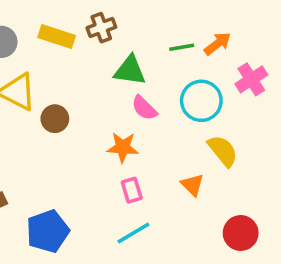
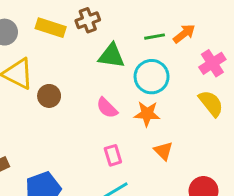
cyan circle: (201, 101) -> (152, 77), moved
pink semicircle: (144, 108) -> (107, 108), moved
orange star: (123, 147) -> (147, 114), moved
yellow semicircle: (223, 151) -> (211, 103), moved

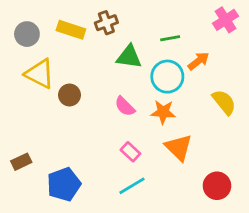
orange arrow: (184, 34) -> (199, 61), moved
pink cross: (212, 63) -> (225, 20), moved
orange triangle: (163, 151) -> (179, 147), size x1.5
pink rectangle: (113, 155) -> (130, 152), turned -30

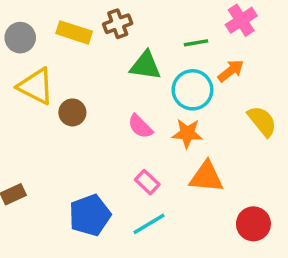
pink cross: (225, 20) -> (241, 20), moved
orange triangle: (179, 147) -> (206, 177), turned -40
blue pentagon: (64, 184) -> (90, 215), moved

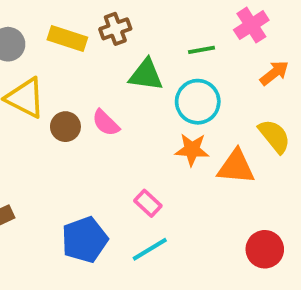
orange arrow: (231, 71) -> (274, 73), moved
pink semicircle: (140, 126) -> (106, 123), moved
orange triangle: (206, 177) -> (236, 167), moved

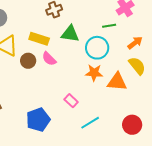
yellow rectangle: (67, 38) -> (39, 39), moved
green line: (202, 50) -> (109, 26), moved
orange arrow: (274, 73) -> (135, 43), moved
cyan line: (150, 249) -> (90, 123), moved

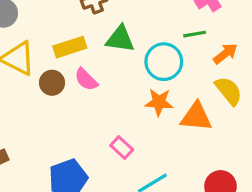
green line: (109, 26) -> (195, 34), moved
yellow rectangle: (39, 39) -> (70, 47), turned -36

